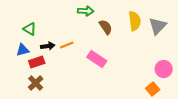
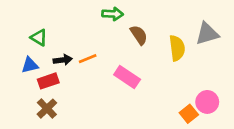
yellow semicircle: (135, 21) -> (177, 48), moved
gray triangle: (158, 26) -> (207, 34), turned 30
pink circle: (164, 69) -> (207, 102), moved
orange square: (153, 89) -> (189, 114), moved

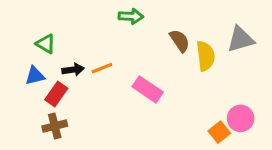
brown semicircle: (139, 35) -> (180, 41), moved
red rectangle: (48, 81) -> (56, 94), turned -36
brown cross: (47, 109) -> (55, 126), turned 30

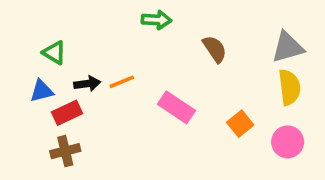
yellow semicircle: (206, 56) -> (289, 87), moved
red rectangle: (56, 94) -> (67, 113), turned 30
orange square: (219, 132) -> (240, 124), moved

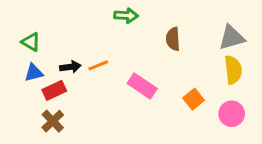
brown semicircle: (215, 49) -> (173, 39), turned -150
green triangle: (54, 53) -> (31, 42), moved
brown cross: (65, 151) -> (53, 121), turned -30

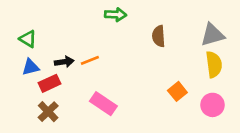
pink rectangle: (142, 86) -> (103, 104), moved

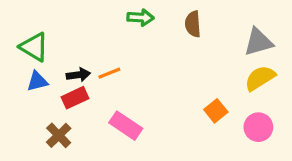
brown semicircle: (159, 36) -> (193, 24), moved
green triangle: (28, 39) -> (34, 47), size x1.4
yellow semicircle: (214, 64) -> (260, 78), turned -115
red rectangle: (49, 83) -> (75, 98), moved

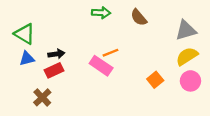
brown semicircle: (193, 24) -> (139, 17), turned -36
orange line: (109, 73) -> (110, 53), moved
pink rectangle: (126, 126) -> (101, 66), moved
pink circle: (258, 127) -> (190, 81), moved

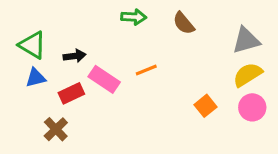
black arrow: (56, 54) -> (75, 56), moved
pink rectangle: (101, 66) -> (104, 79), moved

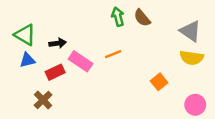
green arrow: (134, 17) -> (118, 17), moved, turned -108
gray triangle: (246, 40) -> (190, 31), turned 50
yellow semicircle: (248, 75) -> (192, 58), turned -140
pink circle: (252, 107) -> (195, 105), moved

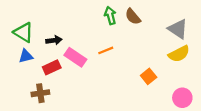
yellow semicircle: (192, 58) -> (179, 54), turned -35
brown cross: (43, 100) -> (40, 93), turned 36

